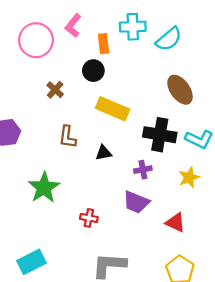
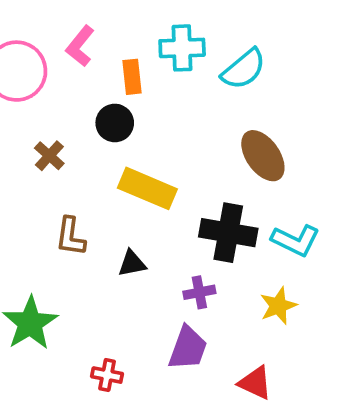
purple trapezoid: (136, 202) -> (188, 348), turned -92

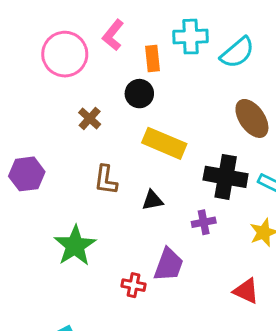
purple trapezoid: (188, 348) -> (169, 265), moved

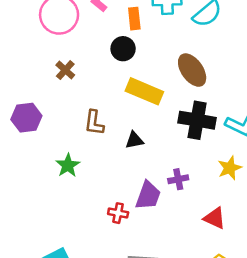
brown cross: (90, 118) -> (65, 70), moved
brown ellipse: (252, 118) -> (192, 70), moved
purple cross: (204, 222) -> (178, 179), moved
green star: (75, 246) -> (68, 165), moved, size x0.7

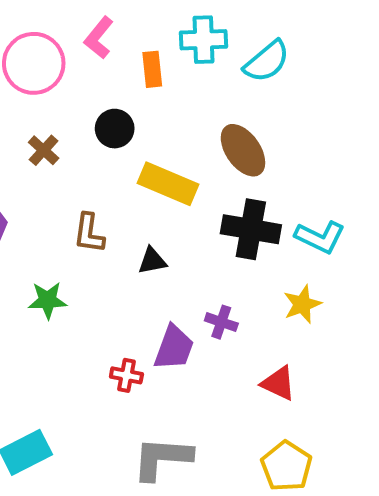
black circle: (123, 49) -> (115, 129), moved
green star: (68, 165) -> (48, 300), turned 30
purple cross: (178, 179) -> (221, 322), turned 30

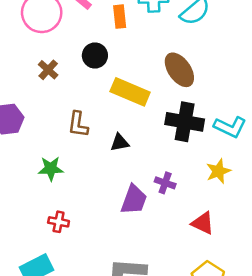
red cross: (126, 375) -> (59, 222), moved

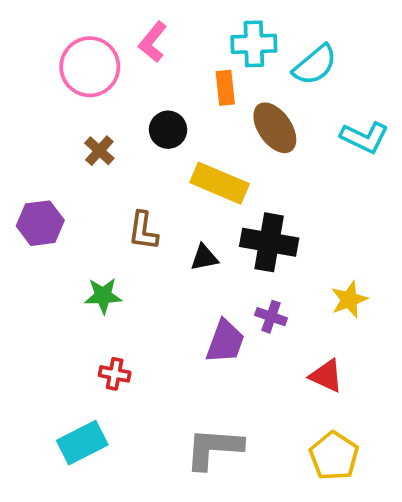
orange rectangle: (120, 17) -> (225, 88), moved
brown ellipse: (179, 70) -> (275, 128), moved
black cross: (185, 122) -> (269, 242), moved
cyan L-shape: (230, 127) -> (365, 137), moved

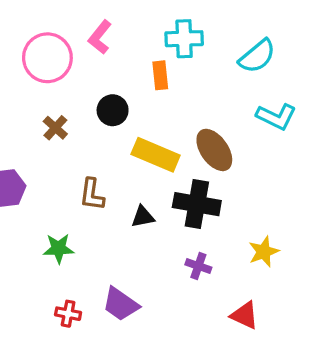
cyan semicircle: (315, 65) -> (257, 56), moved
brown ellipse: (275, 128) -> (214, 150), moved
purple trapezoid: (225, 341) -> (121, 304), moved, turned 105

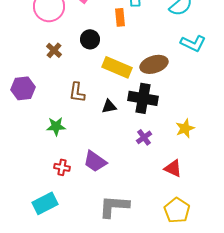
brown ellipse: (214, 150) -> (154, 64), turned -72
purple cross: (198, 266) -> (144, 137), turned 35

